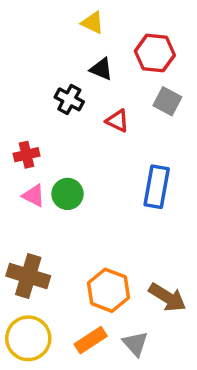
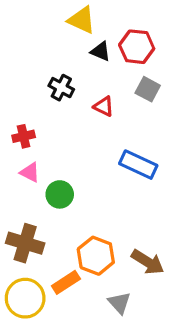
yellow triangle: (92, 23) -> (82, 20), size x1.4
black triangle: (101, 69) -> (101, 51), moved
blue rectangle: (157, 187) -> (138, 165), turned -75
green circle: (68, 194) -> (60, 194), moved
orange rectangle: (91, 340) -> (66, 282), moved

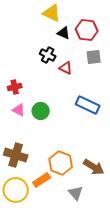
black cross: (61, 88) -> (48, 55), moved
gray square: (148, 89) -> (94, 57), turned -35
green circle: (60, 194) -> (41, 111), moved

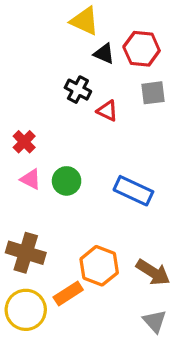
red cross: (15, 87) -> (24, 142), turned -32
blue rectangle: (88, 105) -> (133, 191), moved
gray triangle: (76, 193) -> (155, 321), moved

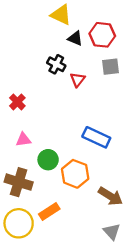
red triangle: (107, 111) -> (78, 80), turned 42
pink triangle: (31, 179) -> (23, 140), moved, turned -35
green circle: (67, 181) -> (48, 160), moved
orange hexagon: (99, 266) -> (75, 174), moved

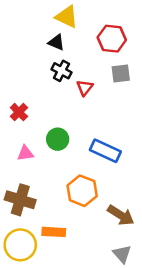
black triangle: (75, 38) -> (56, 42), moved
green circle: (48, 160) -> (58, 139), moved
orange rectangle: (49, 212) -> (54, 232), turned 36

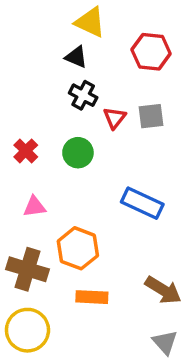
gray square: (121, 73) -> (151, 116), moved
green circle: (58, 139) -> (78, 153), moved
orange hexagon: (82, 191) -> (78, 248), moved
orange rectangle: (54, 232) -> (92, 297), moved

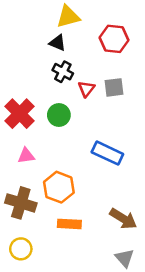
yellow triangle: (90, 22) -> (68, 17), turned -40
red cross: (26, 151) -> (20, 114), size x1.6
yellow circle: (27, 330) -> (21, 249), size x0.7

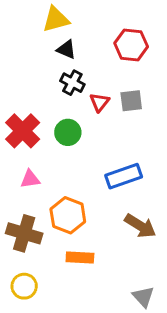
yellow triangle: (68, 17) -> (56, 19), moved
blue rectangle: (107, 153) -> (124, 176), turned -44
brown arrow: (123, 219) -> (140, 226), moved

